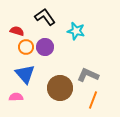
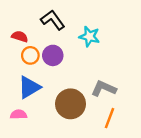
blue triangle: (25, 74) -> (29, 87), turned 40

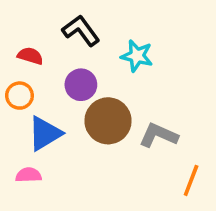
orange circle: (30, 55) -> (20, 96), moved
brown circle: (70, 104) -> (108, 121), moved
orange line: (109, 118) -> (191, 180), moved

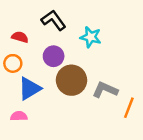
orange line: (191, 180) -> (129, 108), moved

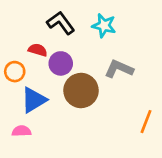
red semicircle: (20, 37) -> (38, 50), moved
cyan star: (91, 37) -> (104, 26), moved
gray L-shape: (105, 90) -> (119, 69), moved

